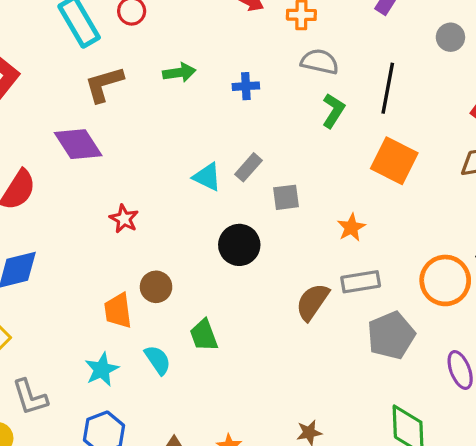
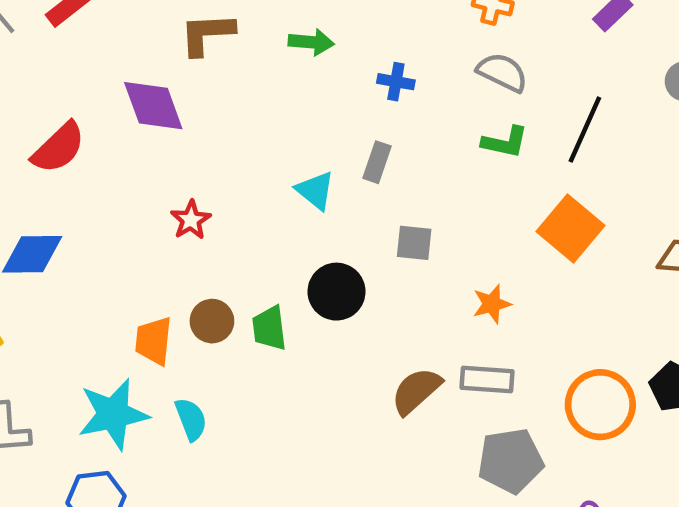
green L-shape: (333, 111) -> (505, 142), turned 56
gray rectangle: (248, 167) -> (377, 162), moved, turned -36
green trapezoid: (204, 335) -> (269, 328), moved
cyan star: (102, 369) -> (113, 414), size x1.5

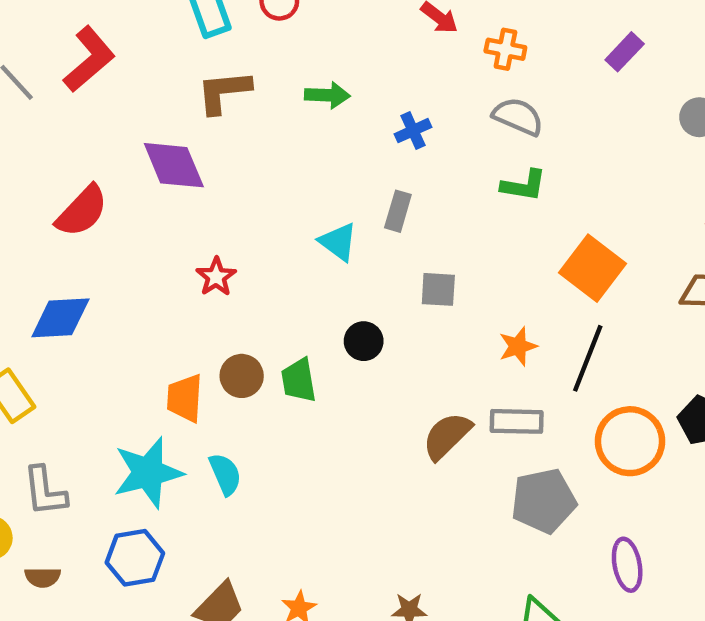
blue cross: (396, 82) -> (413, 131), turned -32
black line: (585, 129) -> (588, 358), moved
black circle: (337, 292) -> (364, 341), size x0.7

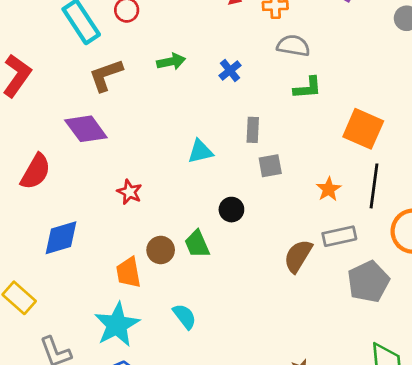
gray rectangle: (398, 211) -> (253, 130), moved
cyan triangle: (338, 242) -> (200, 151), turned -36
blue diamond: (60, 318) -> (61, 238), moved
cyan semicircle: (225, 474) -> (185, 316), moved

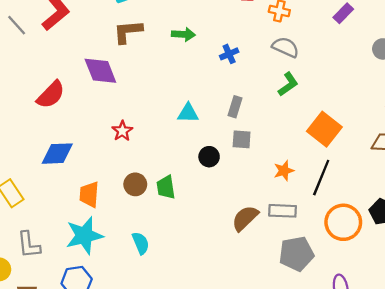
green L-shape: (308, 88) -> (288, 84), turned -45
black circle: (231, 210) -> (209, 157), moved
orange trapezoid: (128, 273) -> (89, 194), moved

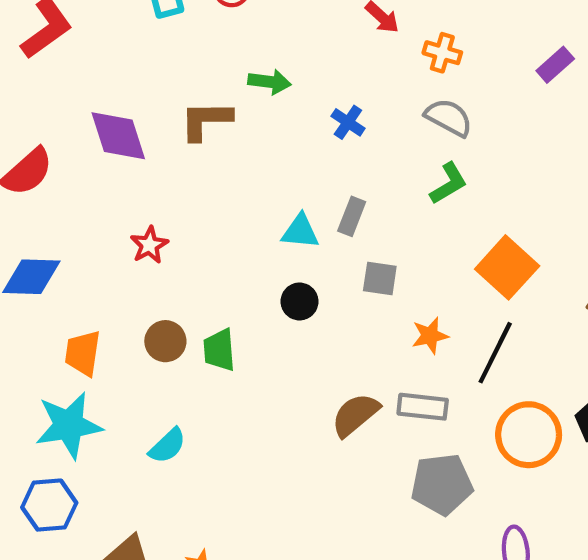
brown L-shape: (128, 32) -> (206, 120), moved
blue cross: (229, 54) -> (348, 122), turned -36
cyan triangle: (188, 113) -> (300, 231), moved
gray square: (242, 139) -> (380, 278), moved
cyan semicircle: (141, 243) -> (167, 446), turned 65

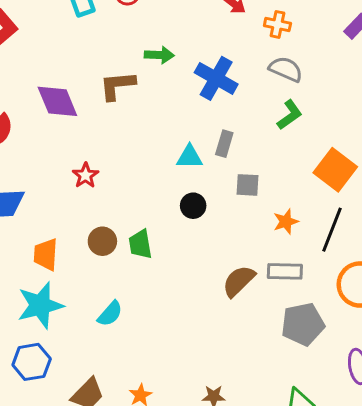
blue cross: (348, 122) -> (216, 78), size x1.8

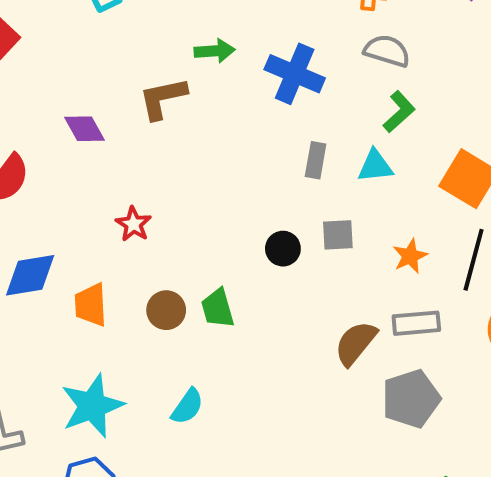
purple diamond: (57, 101) -> (85, 129), size x0.7
cyan triangle: (190, 157) -> (375, 166), moved
gray square: (248, 185) -> (338, 235), moved
orange trapezoid: (46, 254) -> (91, 305), moved
gray pentagon: (303, 324) -> (411, 399), moved

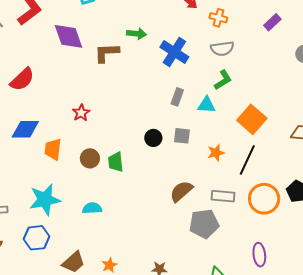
gray semicircle: (387, 51) -> (222, 49), turned 145
purple diamond: (85, 129) -> (69, 36), moved, size x1.5
gray rectangle: (416, 323) -> (223, 196), moved
cyan semicircle: (187, 407) -> (92, 208), turned -138

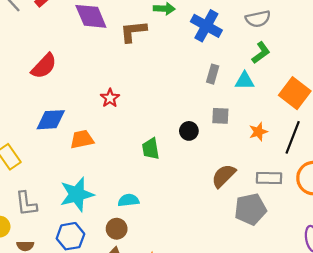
black circle: (153, 138) -> (189, 131), moved
orange trapezoid: (53, 149) -> (82, 139), turned 75
brown circle: (90, 158) -> (117, 229), moved

